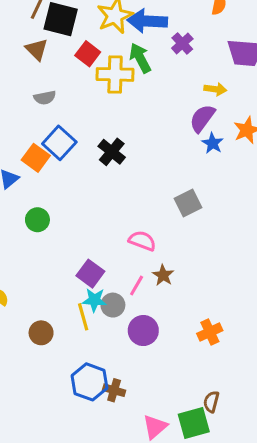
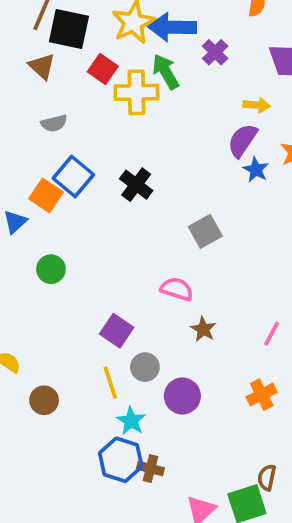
gray square: (188, 203) -> (205, 231), moved
pink line: (137, 285) -> (272, 334), moved
cyan star: (94, 300) -> (131, 421), moved, turned 30
brown circle: (41, 333) -> (44, 400), moved

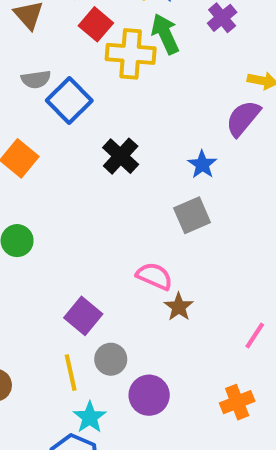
blue star: (256, 170) -> (202, 165), moved
blue square: (73, 177) -> (69, 101), moved
brown star: (203, 329) -> (179, 307), moved

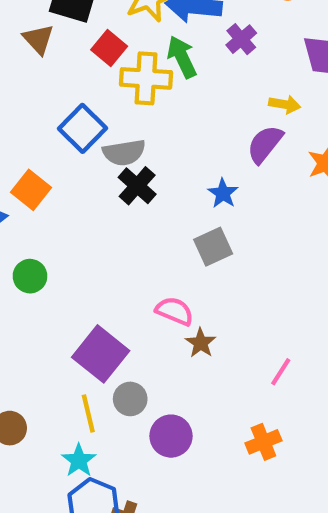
gray semicircle: (36, 79) -> (124, 153), moved, size x1.4
purple square: (83, 316) -> (101, 354), size x1.4
cyan star: (90, 417) -> (79, 460), moved

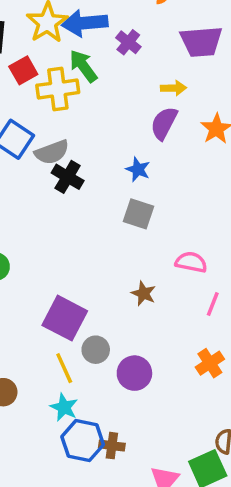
red square: (109, 48) -> (23, 70), turned 32
gray square: (213, 247) -> (138, 214), turned -36
pink semicircle: (175, 311) -> (191, 262), moved

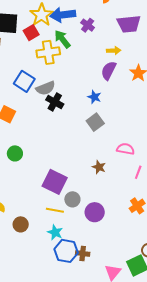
red square: (23, 70) -> (31, 33), moved
gray square: (138, 214) -> (95, 122), turned 36
yellow line: (64, 368) -> (55, 210), turned -54

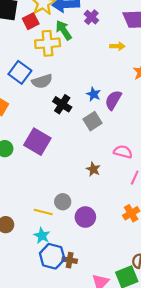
purple semicircle: (109, 71) -> (113, 100), moved
black cross: (55, 102) -> (62, 104), moved
purple square: (55, 182) -> (37, 142), moved

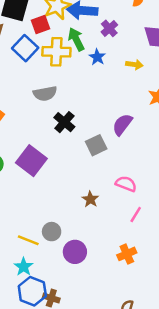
blue square: (20, 72) -> (25, 48), moved
blue star: (94, 94) -> (97, 57), moved

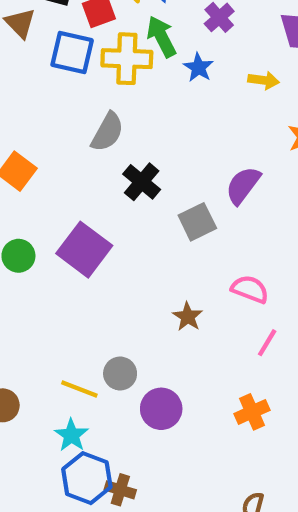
blue square: (25, 48) -> (72, 52), turned -30
gray semicircle: (45, 94) -> (107, 132), turned -50

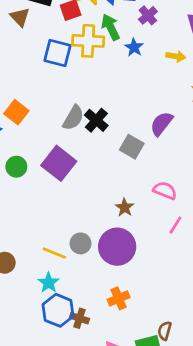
blue square: (72, 52) -> (58, 53), moved
gray semicircle: (107, 132) -> (73, 118), moved
gray square: (197, 222) -> (132, 147), turned -35
purple circle: (161, 409) -> (117, 247), moved, size x1.4
orange cross: (252, 412) -> (119, 298), moved

